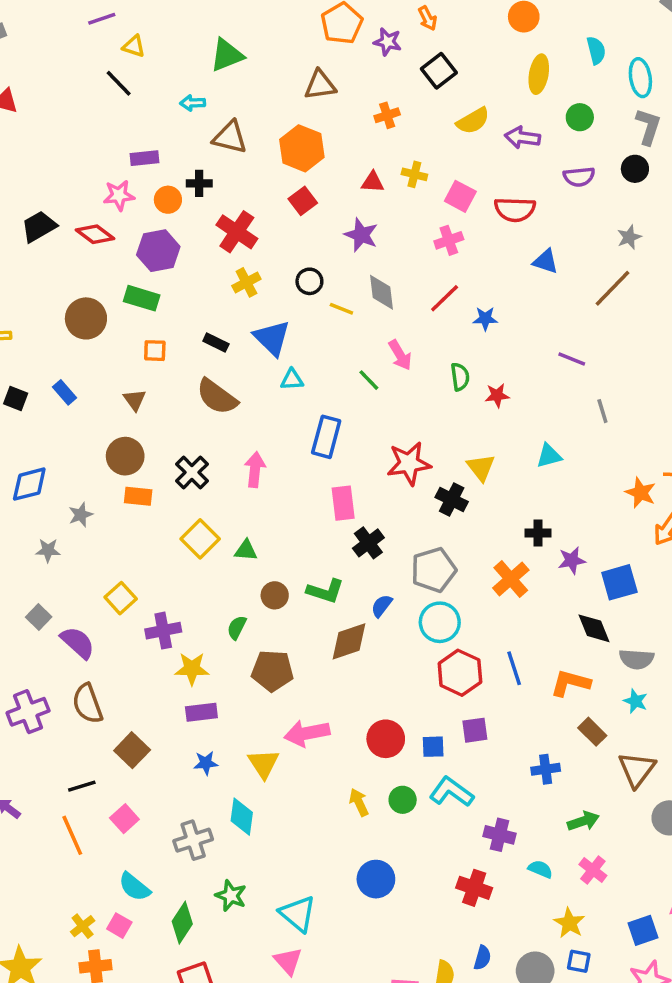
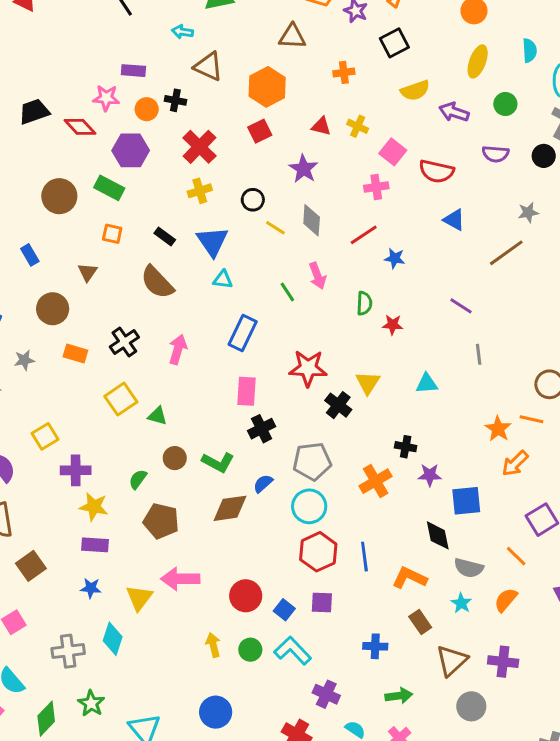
brown circle: (125, 456) -> (53, 309), moved
blue square: (433, 747) -> (284, 610), turned 30

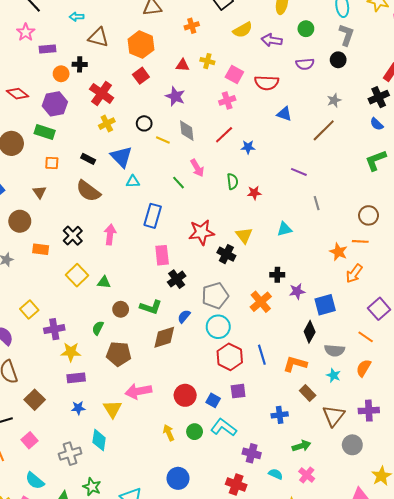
pink star: (106, 98) -> (26, 32), moved, turned -30
black diamond: (438, 535) -> (310, 332), turned 50

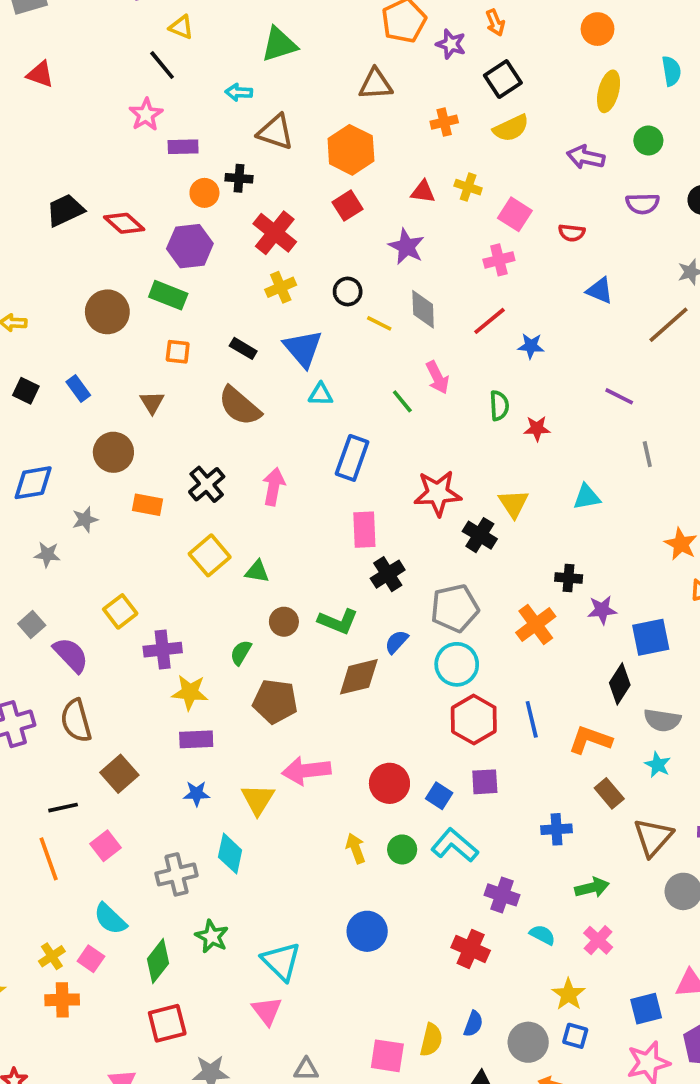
yellow semicircle: (243, 30) -> (511, 128), moved
red semicircle: (267, 83) -> (572, 233), size x0.6

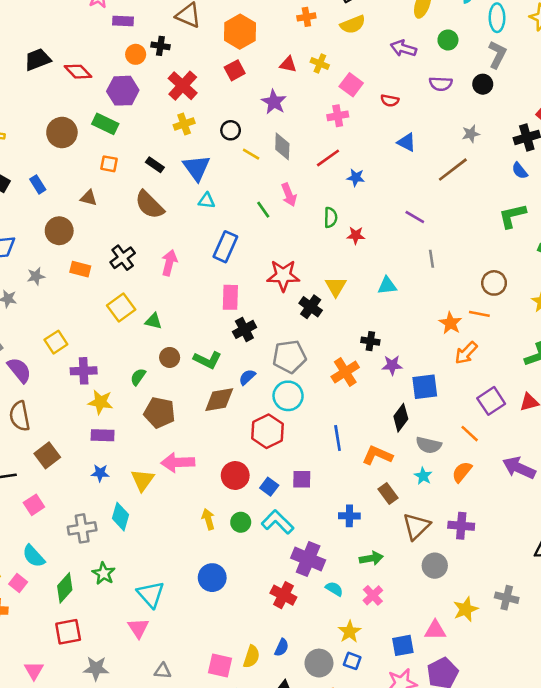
brown triangle: (152, 402) -> (89, 198), turned -48
red hexagon: (474, 720) -> (267, 431), moved
purple cross: (502, 895) -> (308, 559), size x1.4

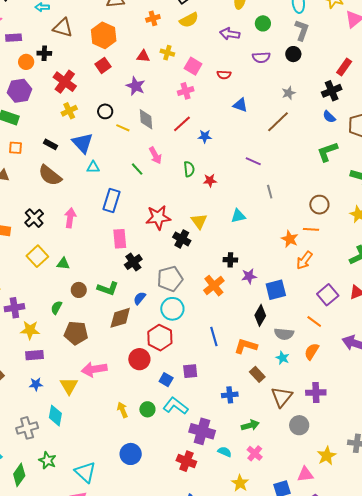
red circle: (235, 475) -> (139, 359), moved

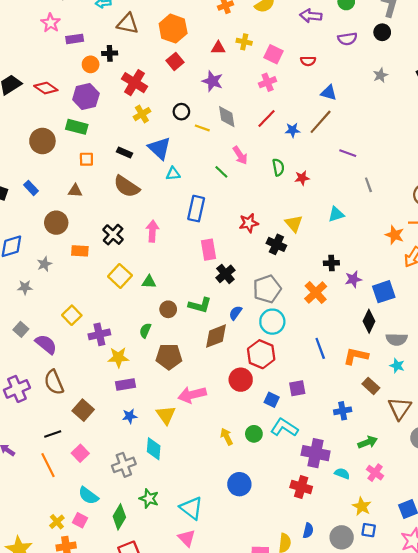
brown line: (278, 122) -> (321, 122), moved
red star: (158, 217) -> (249, 223), size x0.7

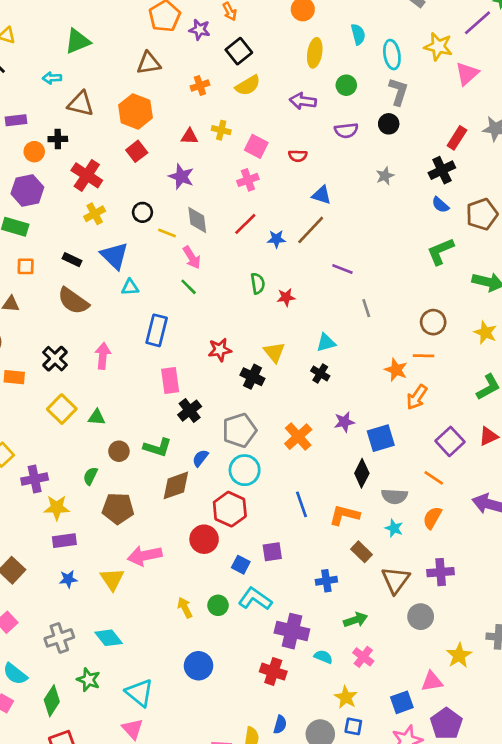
pink arrow: (240, 155) -> (192, 257), moved
black cross: (331, 263) -> (320, 373), moved, turned 32
cyan diamond: (154, 449) -> (109, 638), moved, turned -45

